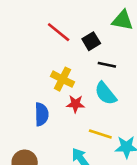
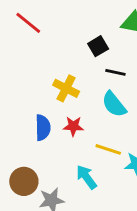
red line: (59, 32) -> (28, 23), moved
red star: (76, 104) -> (73, 126), moved

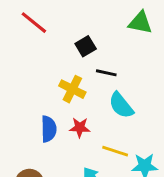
black square: (98, 46) -> (86, 46), moved
black line: (115, 72) -> (106, 73), moved

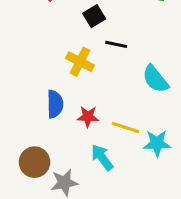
cyan semicircle: (121, 105) -> (155, 79), moved
red star: (80, 128) -> (88, 117), moved

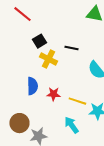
black square: (94, 16) -> (39, 41), moved
cyan arrow: (102, 157) -> (71, 125), moved

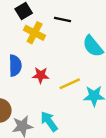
yellow line: (77, 101) -> (70, 84), turned -42
cyan arrow: (71, 125) -> (49, 121), moved

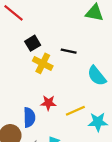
blue semicircle: (15, 66) -> (29, 117), moved

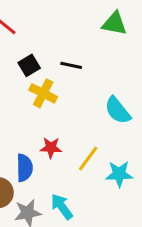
black line: (69, 51) -> (71, 65), moved
yellow line: (75, 111) -> (88, 158), turned -30

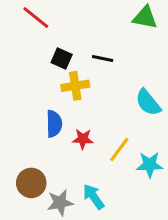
black square: (29, 65) -> (62, 58), turned -35
yellow cross: (43, 93) -> (75, 86), turned -36
blue semicircle: (25, 168) -> (54, 124), moved

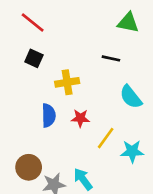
black square: (62, 58) -> (34, 58), moved
black line: (103, 58) -> (111, 58), moved
red star: (83, 139) -> (80, 118), moved

